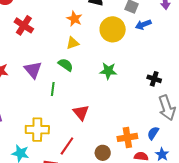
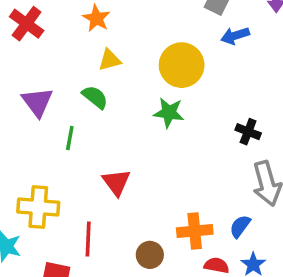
orange star: (74, 19) -> (96, 18), moved
yellow circle: (113, 29) -> (182, 65), moved
red line: (67, 146) -> (88, 239), turned -36

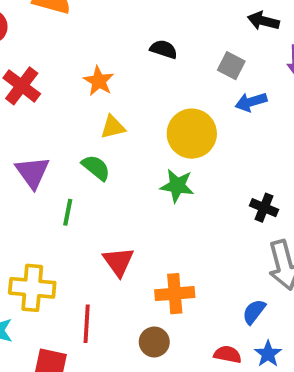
orange cross: (195, 231) -> (175, 294), moved

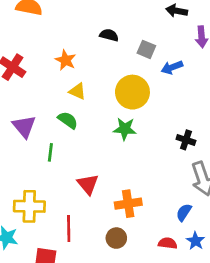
gray square: (231, 66) -> (146, 49), moved
yellow triangle: (113, 127) -> (77, 91), turned 42

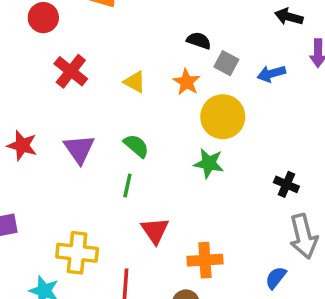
gray square: (146, 49) -> (226, 63), moved
orange star: (66, 60) -> (187, 82), moved
blue arrow: (172, 67) -> (271, 74), moved
yellow triangle: (77, 91) -> (135, 82), moved
green line: (50, 152) -> (127, 186), moved

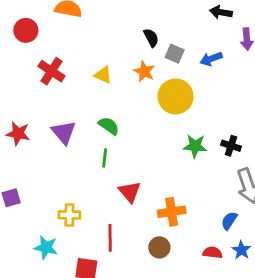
black semicircle: (199, 41) -> (151, 38), turned 48
green star: (209, 163) -> (195, 146), moved
yellow cross: (77, 253) -> (69, 215), size x0.7

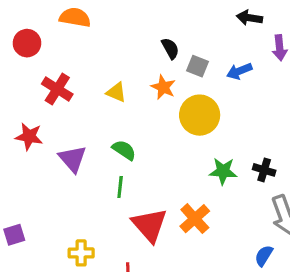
red star: (18, 134) -> (29, 136), moved
red triangle: (130, 192) -> (150, 225), size x1.4
orange cross: (172, 212) -> (195, 219), moved, turned -32

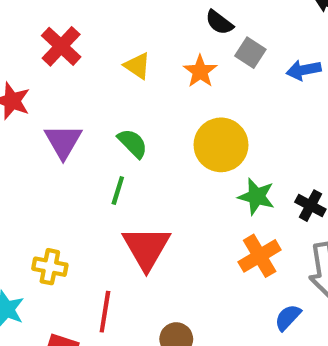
black semicircle: (170, 48) -> (219, 22), turned 145
yellow circle: (200, 115) -> (221, 145), moved
orange cross: (195, 219) -> (260, 256), moved

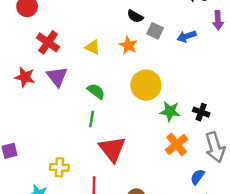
purple triangle: (63, 141) -> (57, 77), moved

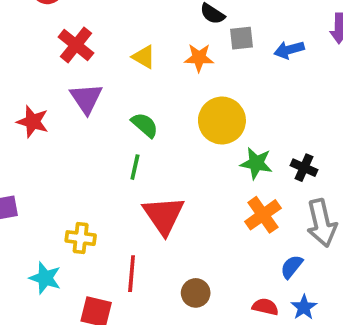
gray square: (155, 31) -> (241, 38), turned -35
orange star: (128, 45) -> (199, 58), turned -30
red star: (25, 77) -> (33, 122), moved

